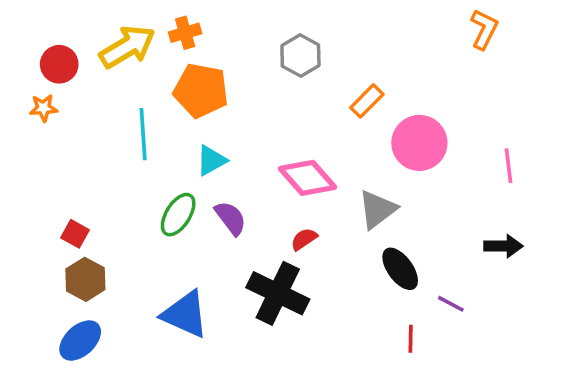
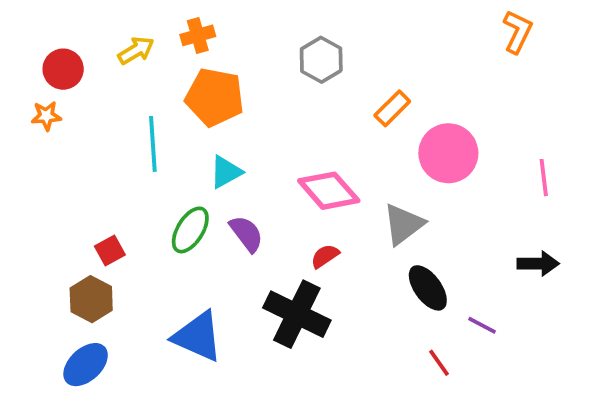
yellow arrow: (127, 47) -> (136, 50), size x0.6
red square: (75, 234) -> (110, 250), moved, turned 32
red line: (411, 339) -> (439, 363), turned -36

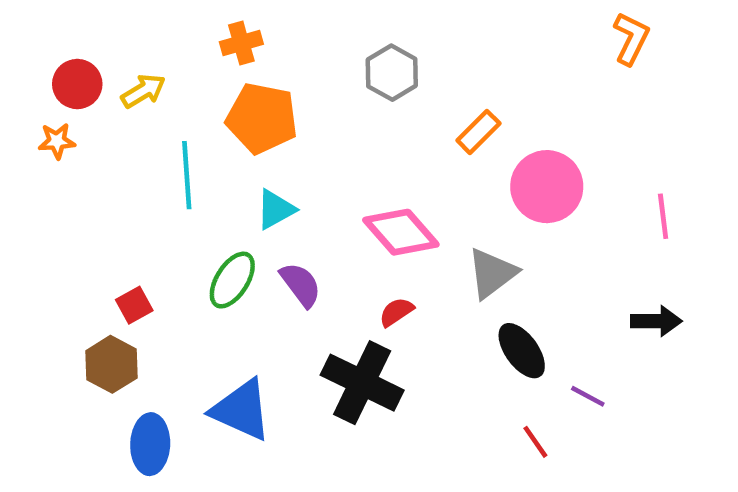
yellow arrow: (136, 50) -> (143, 91), moved
blue ellipse: (86, 365) -> (150, 444), moved, turned -45

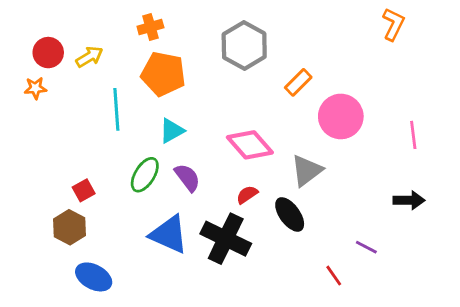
gray hexagon: (392, 73) -> (244, 45), size x1.4
black ellipse: (522, 351) -> (290, 214), moved
blue triangle: (241, 410) -> (169, 234), moved
blue ellipse: (150, 444) -> (94, 277), turned -64

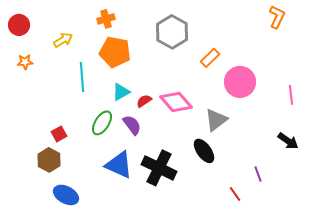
red circle: (48, 53) -> (19, 25), moved
red semicircle: (247, 195) -> (144, 101), moved
black arrow: (409, 200) -> (288, 141), turned 35
purple line: (366, 247) -> (258, 174), turned 42

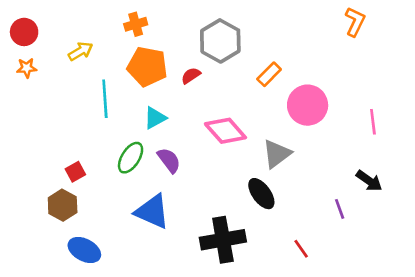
orange star: (25, 62) -> (27, 68), moved
red semicircle: (144, 101) -> (191, 76), moved
black cross: (159, 168) -> (223, 240), moved, turned -36
purple line: (258, 174) -> (340, 209), moved

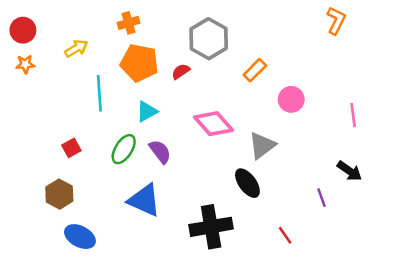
pink circle: (308, 105) -> (291, 99), size x0.7
red square: (75, 172) -> (71, 148), moved

